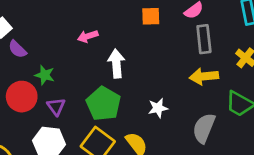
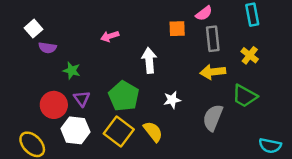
orange square: (151, 16) -> (177, 29), moved
purple semicircle: (17, 49) -> (47, 48), turned -36
white arrow: (116, 64) -> (149, 60), moved
red circle: (22, 97) -> (54, 105), moved

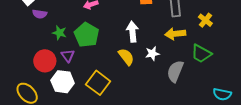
white arrow: (149, 60) -> (132, 32), moved
green pentagon: (124, 96) -> (87, 35), moved
white star: (172, 100) -> (152, 54), moved
yellow semicircle: (153, 132) -> (126, 57), moved

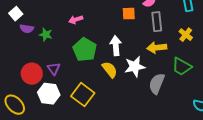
green star: (59, 33) -> (46, 35), moved
green pentagon: (87, 35) -> (85, 50), moved
white star: (152, 54) -> (135, 67), size x1.5

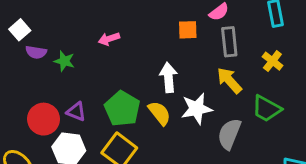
yellow arrow: (157, 48) -> (229, 80), turned 54
green pentagon: (85, 50) -> (122, 109), moved
purple triangle: (54, 69) -> (76, 112), turned -32

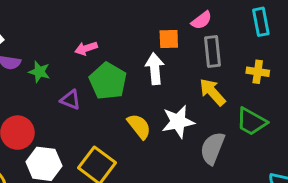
yellow cross: (272, 61) -> (258, 72), turned -30
white arrow: (168, 77) -> (155, 69), moved
green pentagon: (122, 109) -> (108, 81), moved
purple triangle: (76, 112) -> (70, 100), moved

